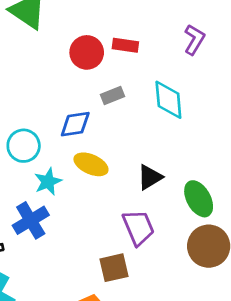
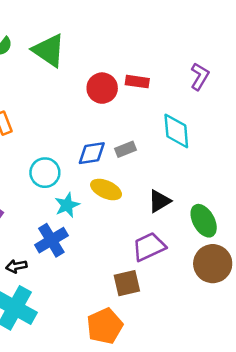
gray rectangle: (113, 95) -> (126, 149), moved
purple trapezoid: (138, 227) -> (149, 247), turned -92

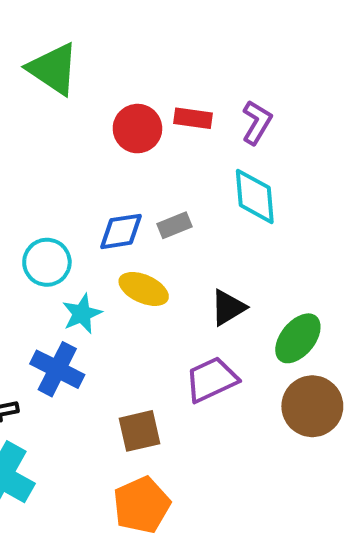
purple L-shape: (200, 76) -> (257, 122), moved
green ellipse: (204, 221) -> (298, 338), turned 68
blue cross: (51, 240) -> (57, 369), turned -32
brown square: (127, 283) -> (140, 431), moved

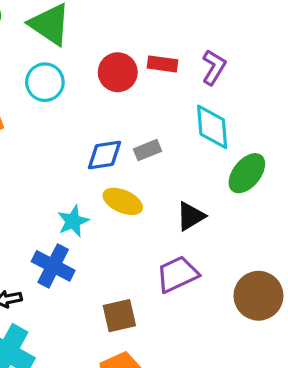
cyan circle: (47, 262) -> (45, 82), moved
green ellipse: (298, 338) -> (247, 173), moved

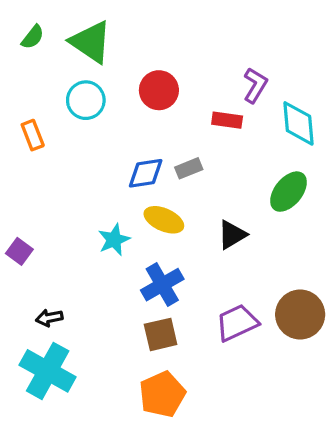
red rectangle: (162, 64) -> (227, 120), moved
cyan diamond: (212, 127) -> (298, 123), moved
blue cross: (53, 266) -> (162, 285), moved, turned 33
purple trapezoid: (177, 274) -> (237, 323), moved

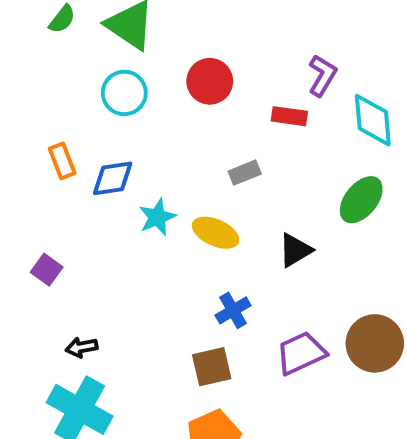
orange rectangle: (33, 135) -> (62, 161), moved
blue diamond: (146, 173) -> (113, 178), moved
cyan star: (114, 240) -> (157, 217), moved
blue cross: (162, 285) -> (233, 310), moved, size x0.7

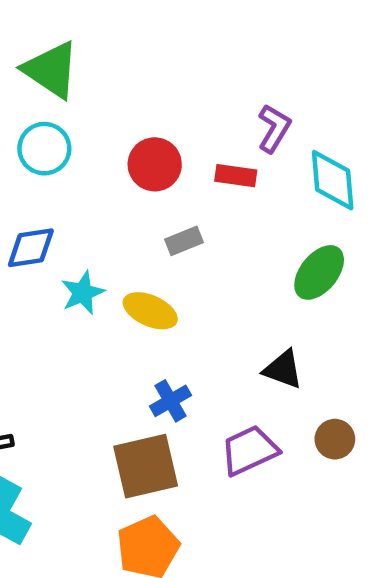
red circle: (210, 81) -> (155, 164), moved
black triangle: (295, 250) -> (283, 369), moved, turned 51
brown circle: (375, 343) -> (335, 439), size x0.6
brown square: (212, 367) -> (146, 466), size x1.4

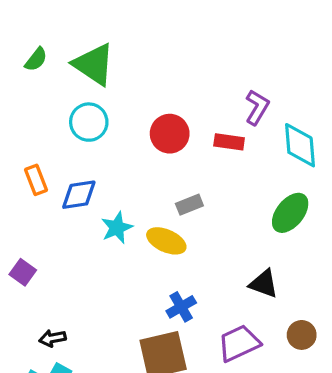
gray rectangle: (184, 241) -> (189, 205), moved

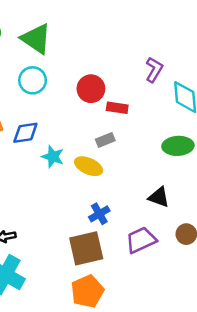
red rectangle: (229, 142) -> (117, 108), moved
green ellipse: (290, 213) -> (178, 146), turned 48
cyan star: (117, 228) -> (53, 157), turned -30

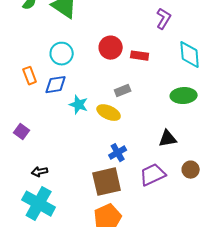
purple L-shape: (154, 70) -> (164, 19), moved
cyan circle: (33, 80) -> (62, 54), moved
red rectangle: (117, 108) -> (140, 56), moved
black triangle: (159, 197) -> (168, 139), turned -30

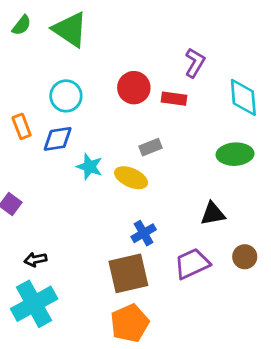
purple L-shape: (164, 19) -> (195, 63), moved
cyan cross: (39, 204) -> (34, 304), turned 32

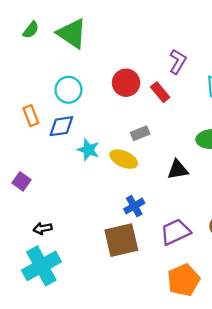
red rectangle: (174, 99) -> (160, 92), turned 42
black triangle: (213, 214) -> (178, 170), moved
orange pentagon: (130, 323) -> (184, 280), moved

